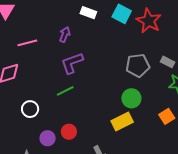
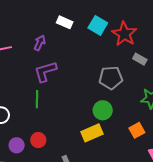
gray rectangle: (168, 62) -> (140, 59), moved
green line: (65, 91) -> (37, 99), turned -66

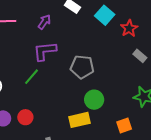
red star: (124, 34) -> (129, 28), size x0.7
gray pentagon: (111, 78) -> (82, 67), moved
green line: (37, 99) -> (31, 77), turned 30

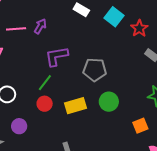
purple arrow: (44, 22) -> (40, 26), moved
red circle: (25, 117) -> (45, 104), moved
yellow rectangle: (79, 120) -> (75, 106), moved

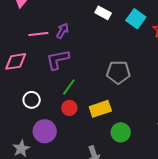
purple L-shape: (56, 56) -> (58, 60), moved
green circle: (109, 102) -> (121, 132), moved
purple circle: (19, 126) -> (45, 131), size x1.5

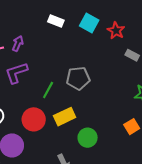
green line: (69, 87) -> (48, 90), moved
red circle: (69, 108) -> (34, 119), size x1.5

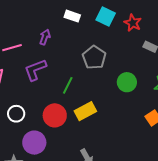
purple arrow: (18, 44) -> (45, 37), moved
gray pentagon: (78, 78) -> (94, 57), moved, turned -30
green circle: (88, 138) -> (127, 82), moved

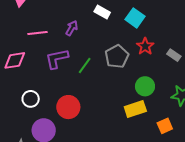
red star: (133, 23) -> (145, 46), moved
green line: (68, 85) -> (85, 65), moved
yellow rectangle: (85, 111) -> (135, 109), moved

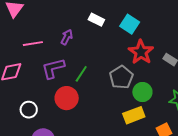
red star: (145, 46) -> (141, 52), size x1.4
gray pentagon: (117, 56) -> (121, 77), moved
red circle: (68, 107) -> (67, 98), moved

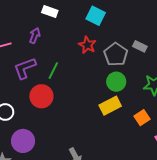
white rectangle: (96, 20) -> (50, 12), moved
red star: (141, 52) -> (87, 45), moved, size x0.7
gray pentagon: (121, 77) -> (116, 54), moved

